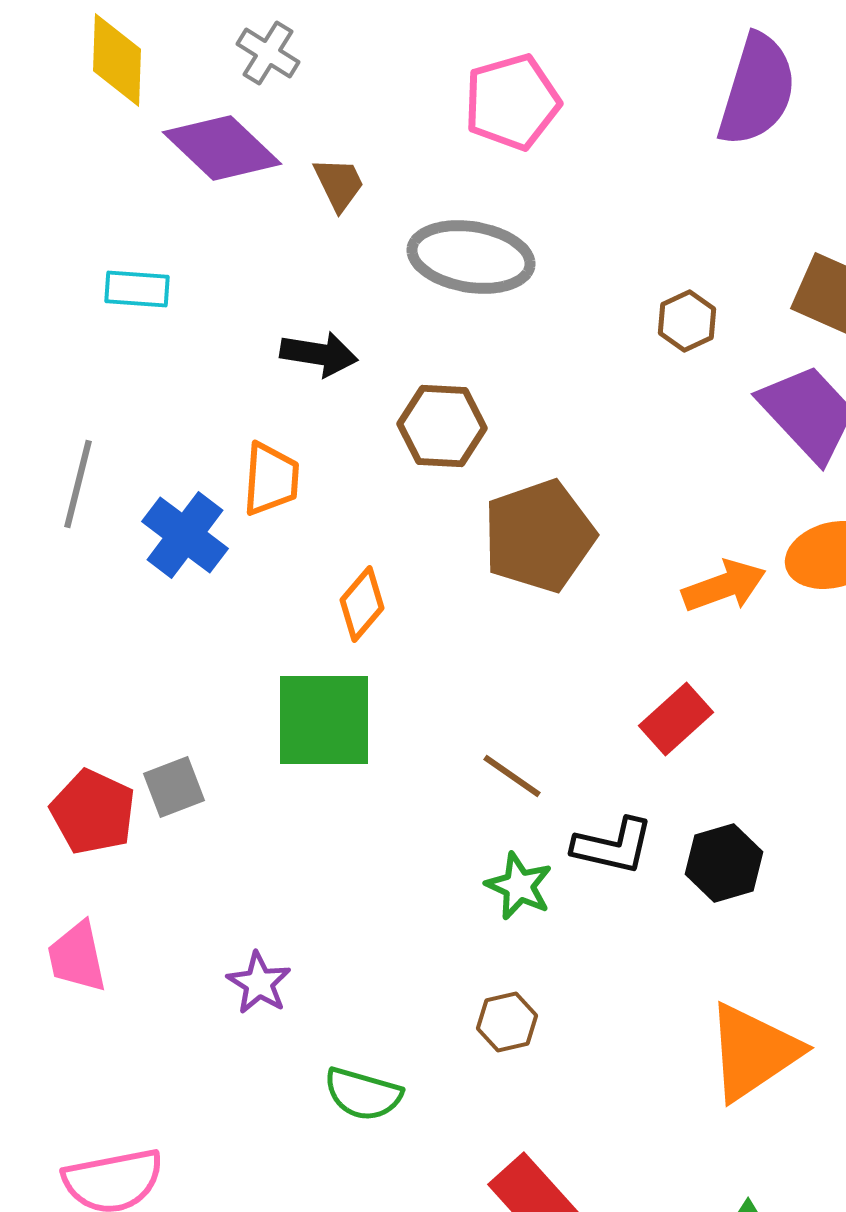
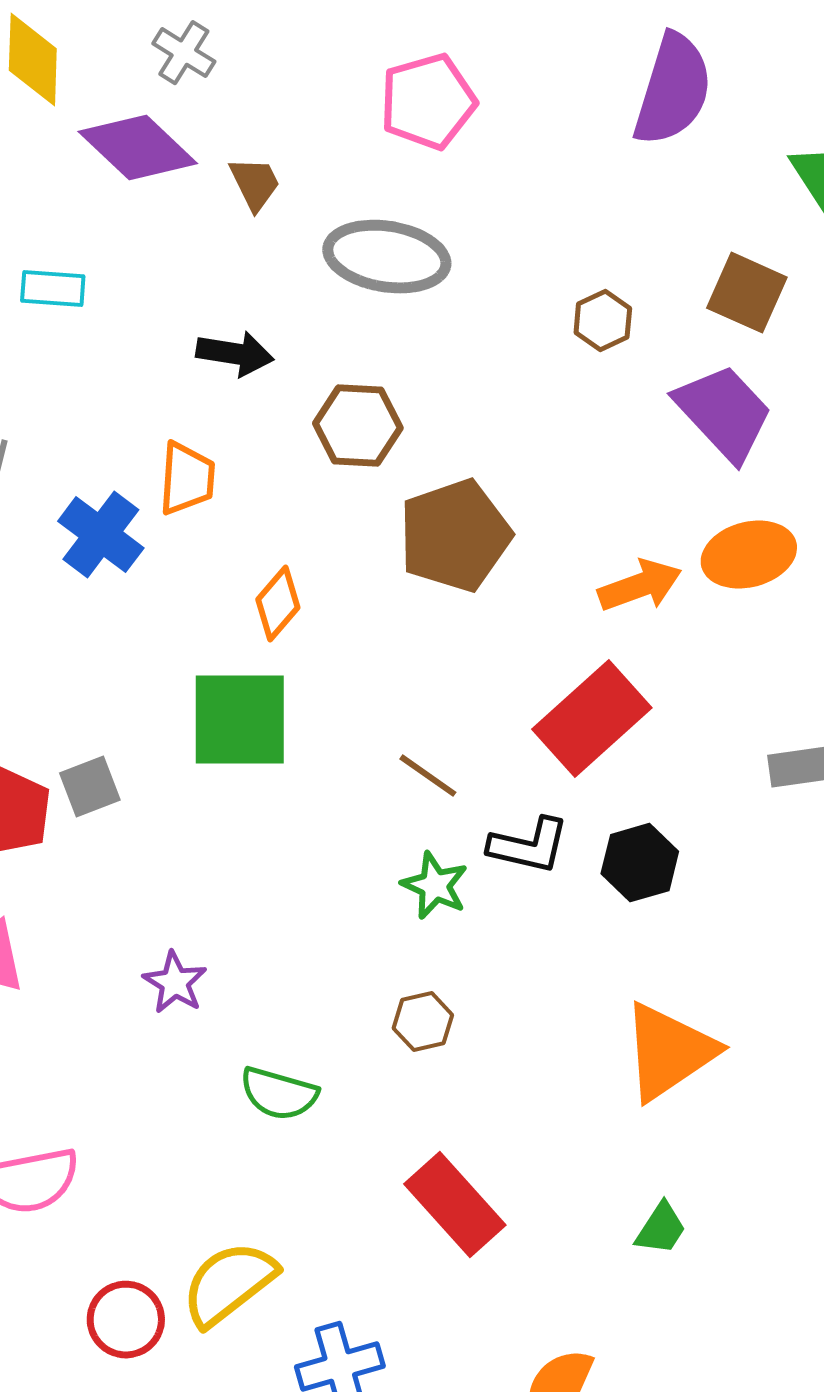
red rectangle: (676, 719) -> (592, 719), size x1.6

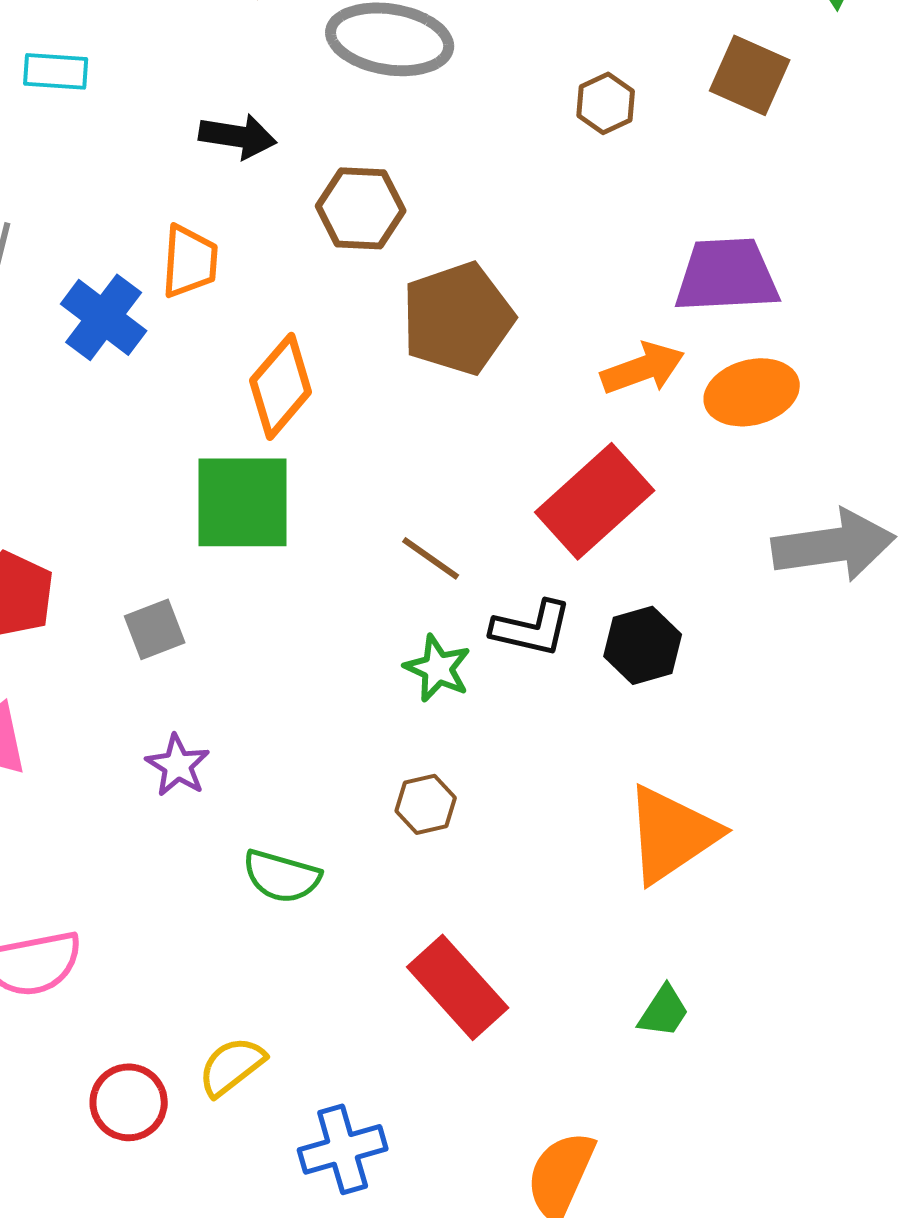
purple trapezoid: (724, 413) -> (727, 275), moved, turned -50
orange ellipse: (749, 555) -> (752, 392), moved
orange diamond: (278, 604) -> (281, 386), size x1.4
gray square: (90, 787) -> (155, 629), moved
yellow semicircle: (229, 1284) -> (232, 1066), size x0.7

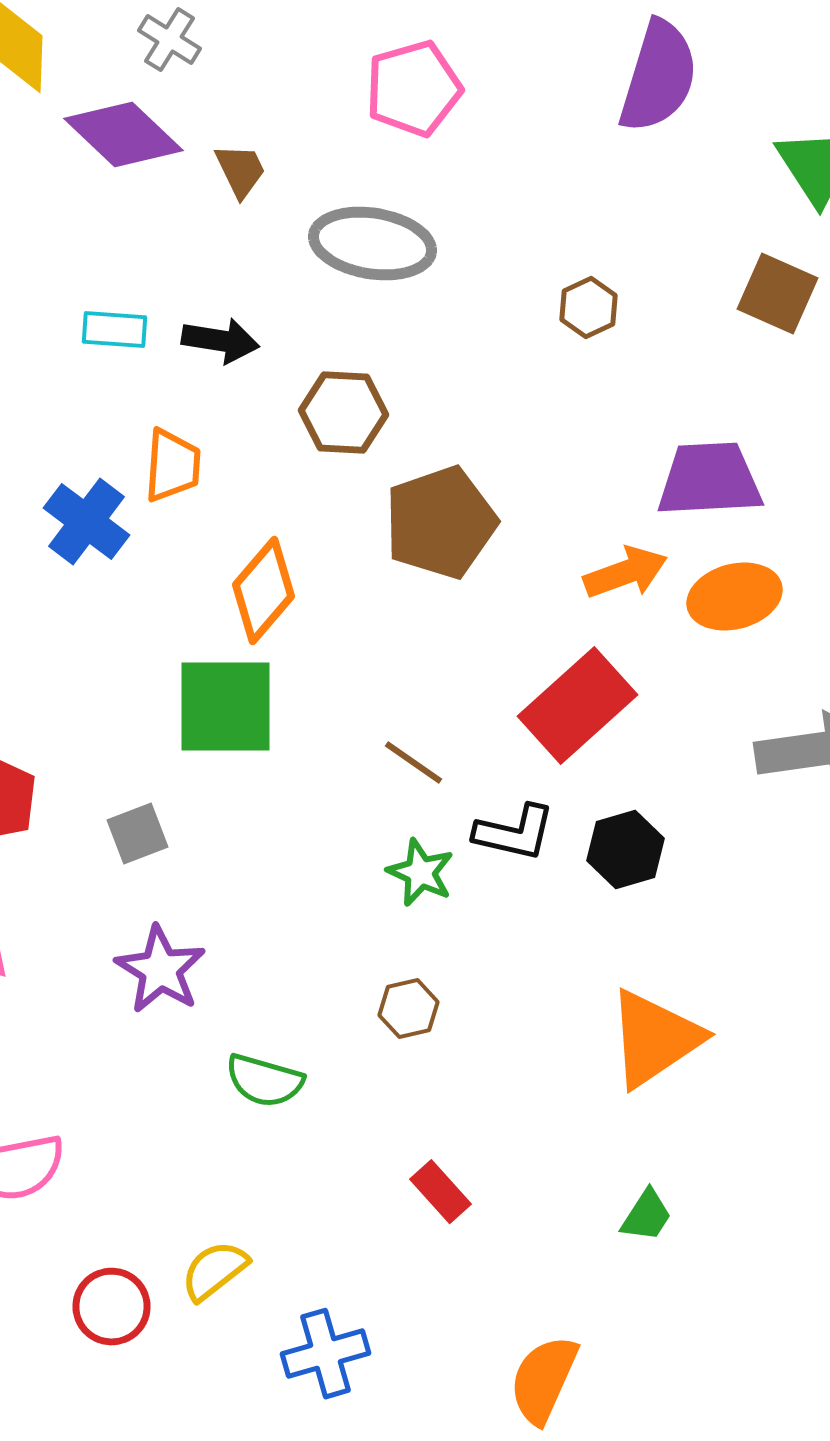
cyan rectangle: (56, 71) -> (114, 330), moved
brown square: (750, 75) -> (778, 294), moved
purple star: (178, 765) -> (160, 970), size x1.4
red rectangle: (458, 987) -> (440, 1192), size x0.6

